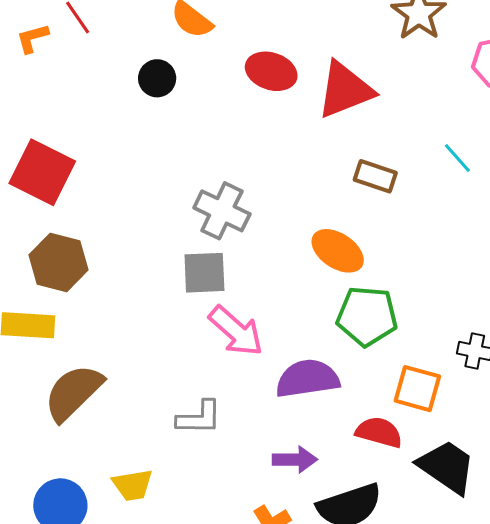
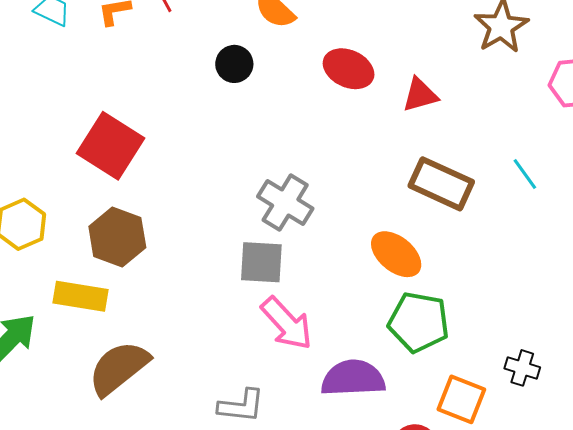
red triangle: (345, 90) -> (420, 95), size x0.6
brown rectangle: (375, 176) -> (441, 184), size x1.5

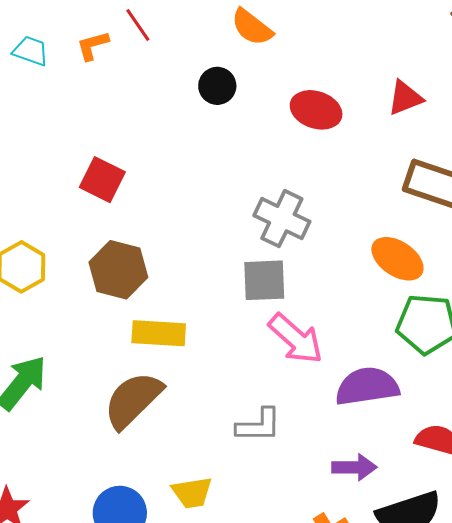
red ellipse: (349, 69) -> (316, 110), moved
red square: (110, 146) -> (102, 180), size x0.7
yellow rectangle: (80, 296) -> (159, 333), moved

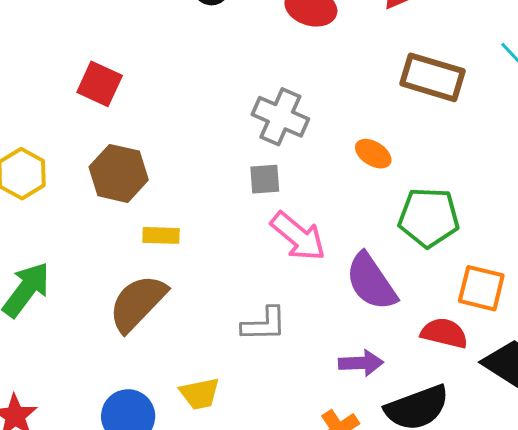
orange ellipse: (397, 259) -> (373, 154), moved, size x0.7
gray square: (264, 280) -> (265, 179), size x0.7
yellow rectangle: (159, 333) -> (161, 235), size x0.7
purple semicircle: (367, 386) -> (371, 282), turned -114

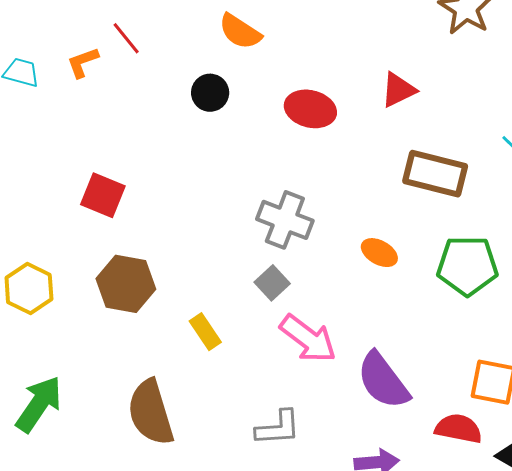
gray square: (265, 179) -> (272, 283), turned -36
green pentagon: (429, 217) -> (467, 266), moved
yellow rectangle: (161, 235) -> (205, 332), moved, turned 57
brown semicircle: (138, 303) -> (151, 412), turned -58

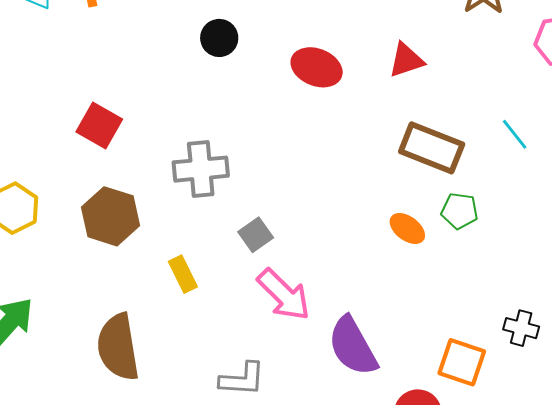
gray cross: (285, 220) -> (201, 169), moved, turned -34
orange ellipse: (379, 253) -> (407, 229), moved
green pentagon: (467, 266) -> (460, 211), moved, size x0.6

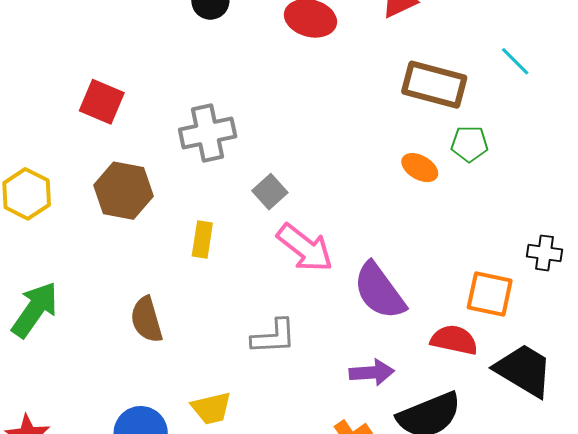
yellow rectangle: (183, 274) -> (202, 239), turned 42
brown semicircle: (118, 347) -> (147, 320), size x0.7

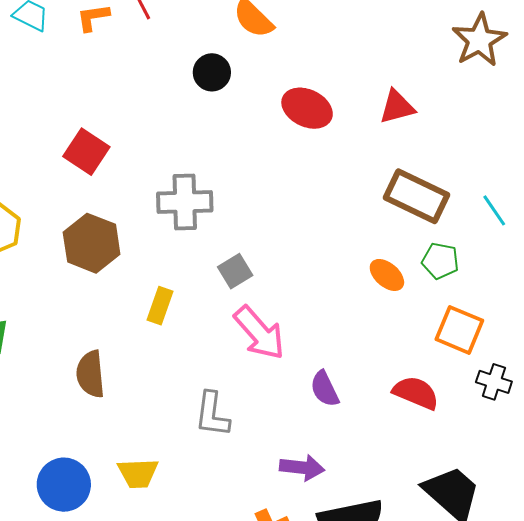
cyan line: (515, 61) -> (494, 210), moved
purple semicircle: (379, 291) -> (325, 389), size x0.6
orange square: (490, 294) -> (459, 330), moved
gray L-shape: (274, 337) -> (212, 414), turned 90
red semicircle: (454, 340) -> (416, 393), moved

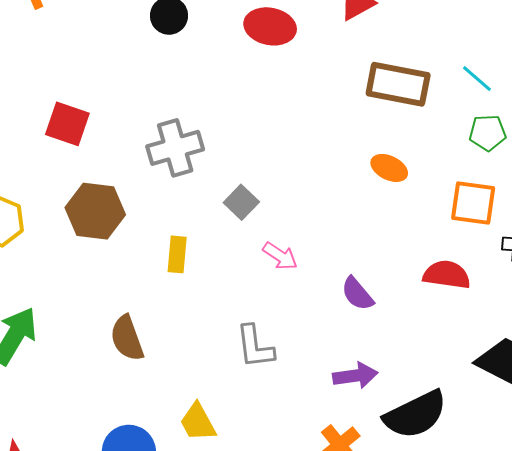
green pentagon: (440, 261) -> (488, 133), moved
pink arrow: (259, 333) -> (280, 256), size x0.6
yellow trapezoid: (138, 473) -> (198, 422), turned 78

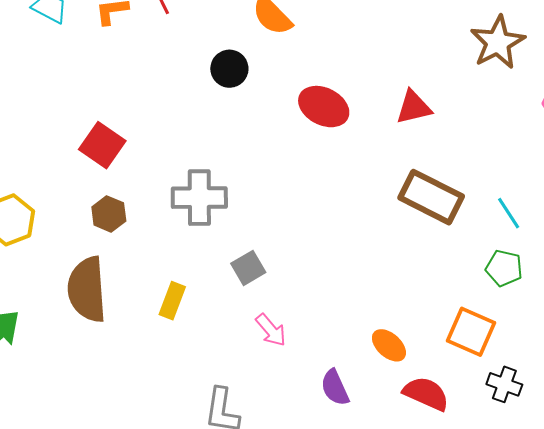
orange ellipse: (389, 168) -> (389, 345), moved
brown hexagon: (95, 211) -> (109, 214), moved, size x0.6
brown semicircle: (127, 338) -> (87, 289), moved, size x1.4

